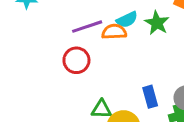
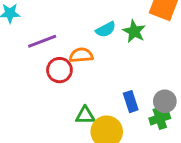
purple line: (87, 27) -> (42, 41), moved
orange semicircle: (114, 32) -> (81, 55), moved

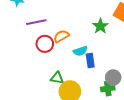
cyan semicircle: (106, 29) -> (80, 51), moved
orange semicircle: (81, 55) -> (61, 36), turned -35
blue rectangle: (131, 102) -> (90, 61), moved

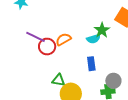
purple line: (36, 22) -> (36, 37), moved, turned 36
cyan semicircle: (80, 51) -> (93, 39), moved

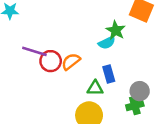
orange semicircle: (63, 39) -> (71, 62), moved
green triangle: (58, 80) -> (95, 88), moved

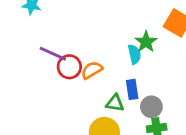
cyan semicircle: (107, 43) -> (134, 54), turned -84
gray circle: (140, 91) -> (151, 107), moved

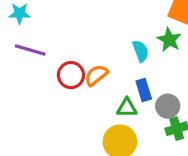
green star: (146, 42) -> (169, 40), moved
purple line: (53, 54) -> (30, 50), moved

